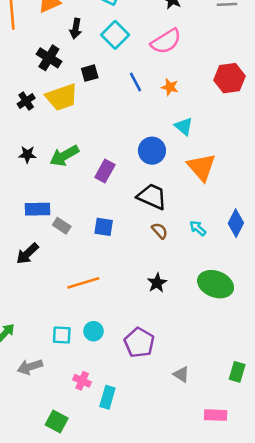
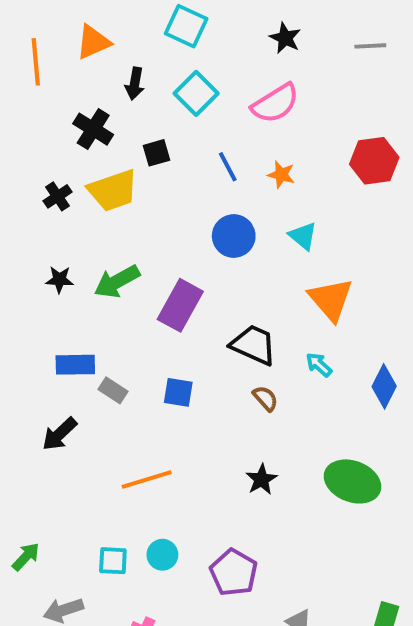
blue circle: (152, 151) -> (234, 236), moved
purple rectangle: (105, 171) -> (180, 305), size x1.4
cyan arrow: (198, 228) -> (319, 365), moved

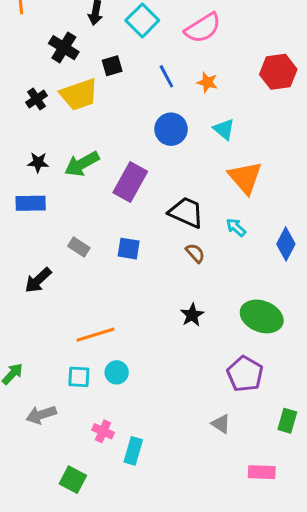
blue rectangle: (75, 365) -> (31, 203), moved
orange line: (147, 479) -> (95, 335), moved
purple pentagon: (234, 573) -> (245, 374), moved

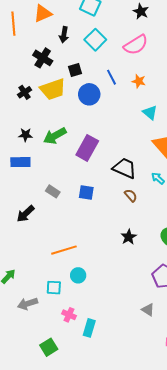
blue circle: (171, 129) -> (89, 94), moved
cyan square: (79, 377) -> (54, 288), moved
green square: (73, 480) -> (49, 347), turned 30

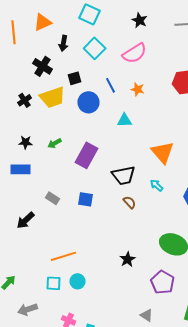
cyan triangle: (150, 113) -> (124, 120), moved, turned -42
green arrow: (55, 136) -> (54, 143), size x0.6
black trapezoid: (125, 168) -> (124, 175), turned 145
black star: (129, 237) -> (128, 259), moved
cyan square: (54, 288) -> (54, 283), moved

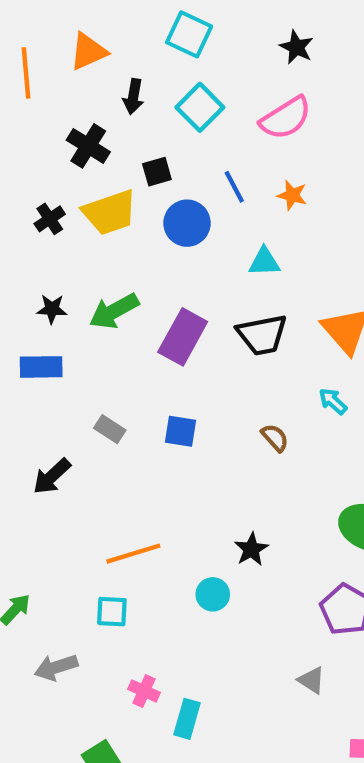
green arrow: (54, 143) -> (114, 311), size x1.6
black trapezoid: (124, 175) -> (262, 335), moved
black star: (128, 259) -> (251, 549), moved
cyan circle: (78, 281) -> (213, 594), moved

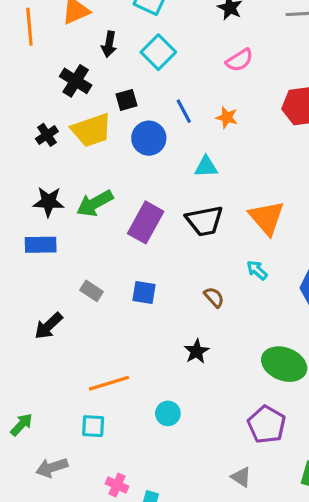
pink semicircle: (286, 118) -> (240, 60), moved, size x0.7
black star: (52, 309) -> (49, 202), size x1.4
black star: (251, 549) -> (197, 351), moved

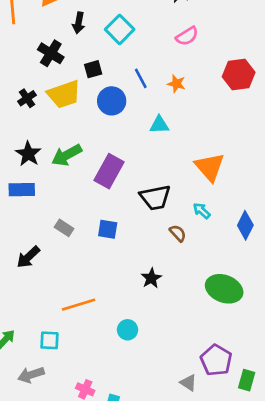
black star: (49, 202) -> (28, 154), turned 30
black trapezoid: (205, 221) -> (155, 197), moved
brown semicircle: (214, 297) -> (178, 233), moved
purple pentagon: (267, 425) -> (216, 360), moved
cyan square: (93, 426) -> (49, 340), moved

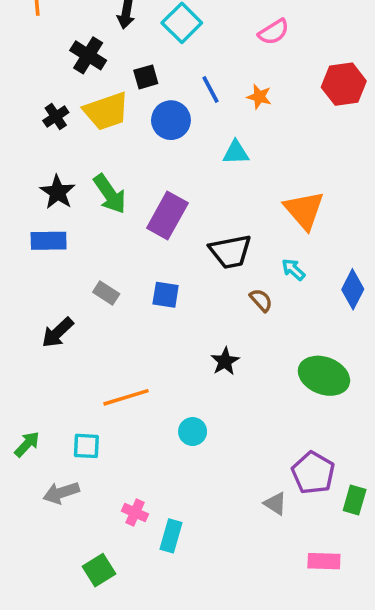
green arrow: (67, 155) -> (110, 194), turned -96

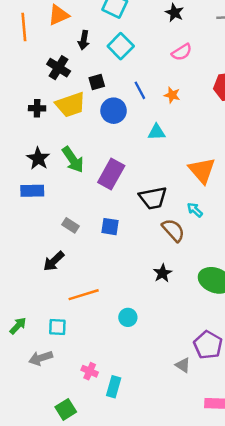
black cross: (56, 117) -> (37, 108), turned 35
brown semicircle: (261, 300) -> (173, 230), size x1.5
black arrow: (58, 333) -> (54, 261), moved
black star: (225, 361) -> (163, 273), moved

